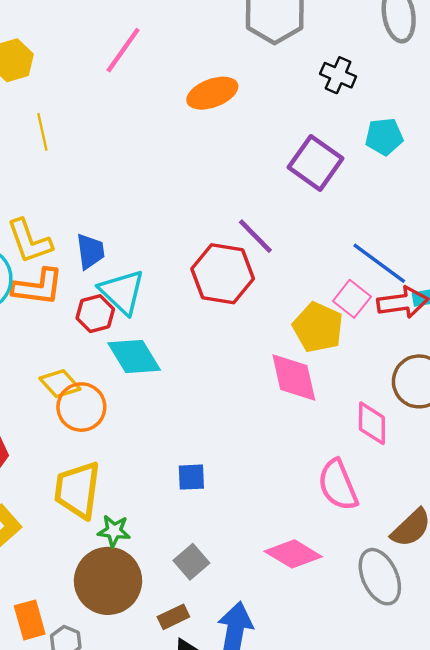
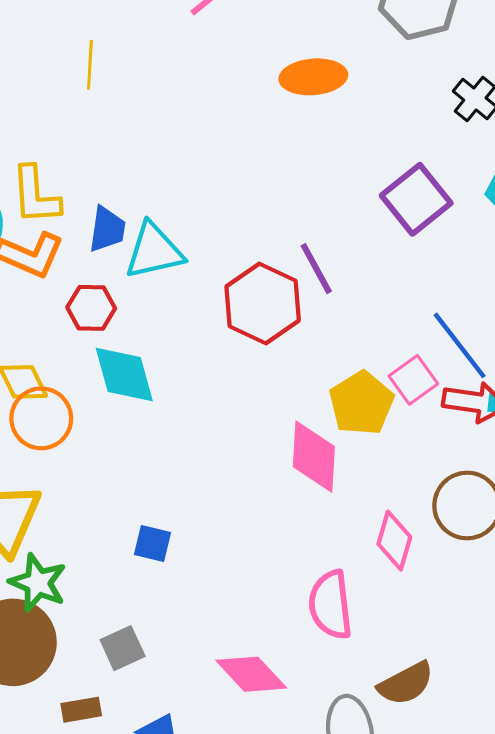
cyan triangle: (122, 292) -> (154, 251), moved, turned 48
green star: (114, 531) -> (38, 583), size x1.4

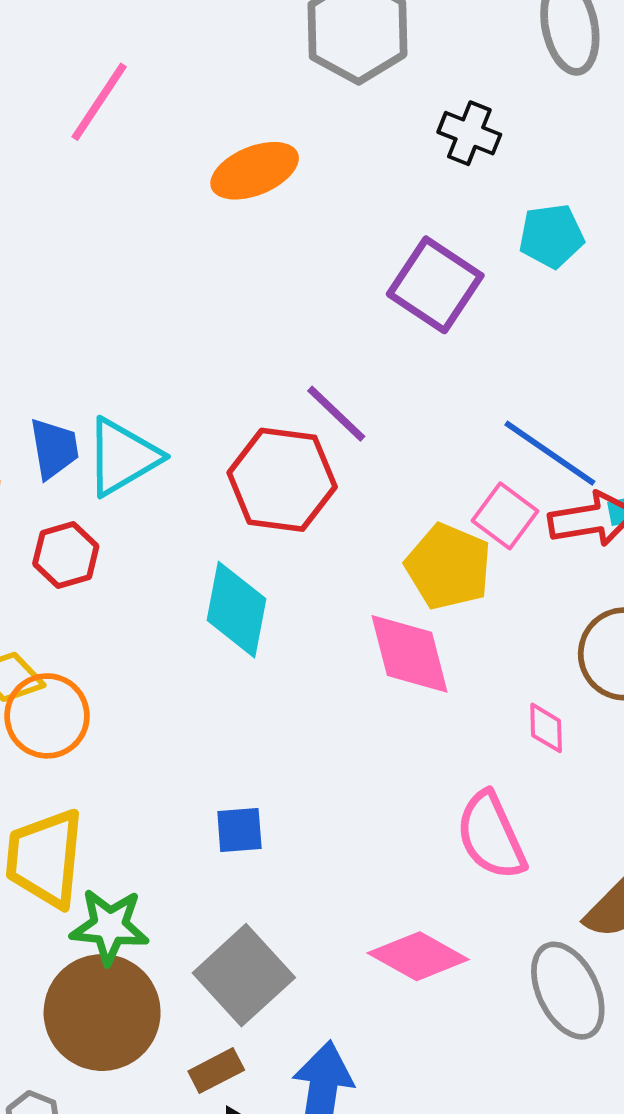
cyan diamond: (124, 375) -> (237, 610), moved, turned 44
pink diamond: (394, 541) -> (546, 728), size x0.7
gray square: (123, 648) -> (244, 975), size x1.6

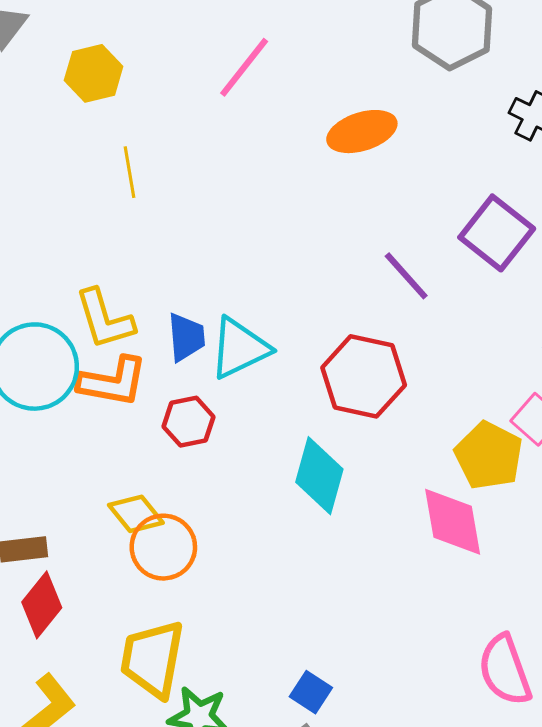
purple line: (336, 414) -> (406, 276), moved
blue square: (239, 830) -> (311, 692), moved, turned 33

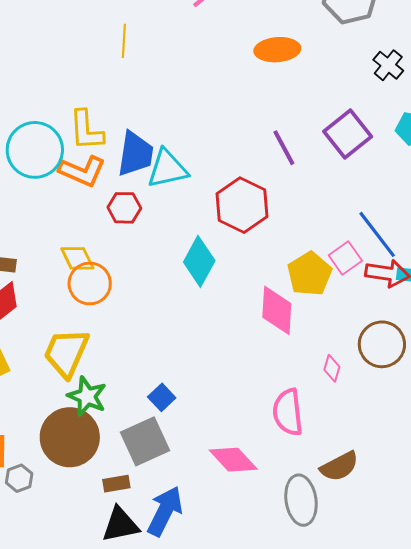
blue trapezoid: (186, 337) -> (135, 154), size x1.4

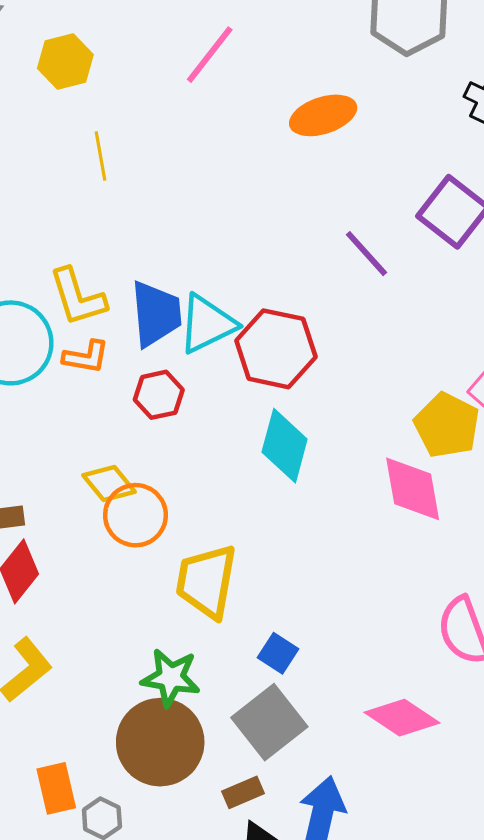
orange L-shape: (82, 171) -> (86, 357), size x0.7
red hexagon: (242, 205) -> (276, 349), moved
yellow trapezoid: (66, 353) -> (206, 581), moved

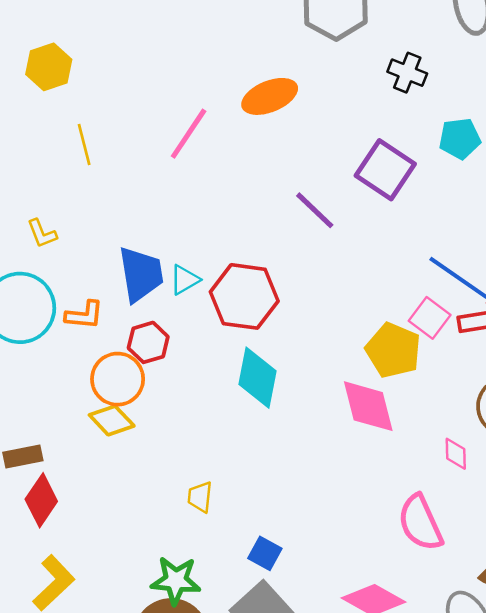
pink line: (210, 55) -> (189, 134), moved
yellow L-shape: (78, 297) -> (42, 234), moved, size x0.6
cyan triangle: (207, 324) -> (185, 280), size x0.6
orange circle: (135, 515) -> (118, 379), moved
yellow trapezoid: (206, 581) -> (200, 497), size x0.5

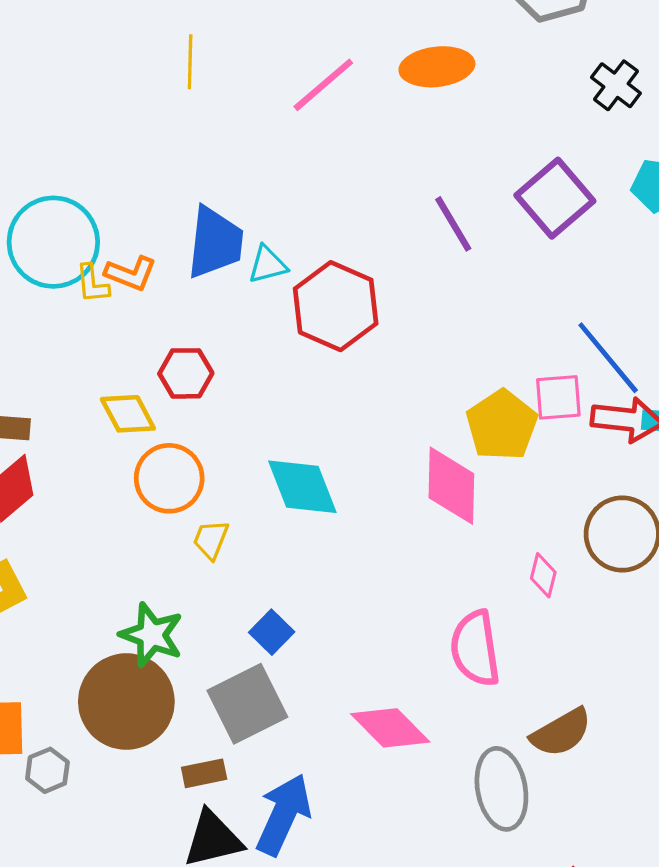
yellow L-shape: (42, 234) -> (92, 284), moved
pink square: (430, 318) -> (558, 397), turned 33
red hexagon: (148, 342) -> (186, 373), moved
cyan diamond: (258, 378) -> (302, 487), moved, turned -48
orange circle: (118, 379) -> (169, 478), moved

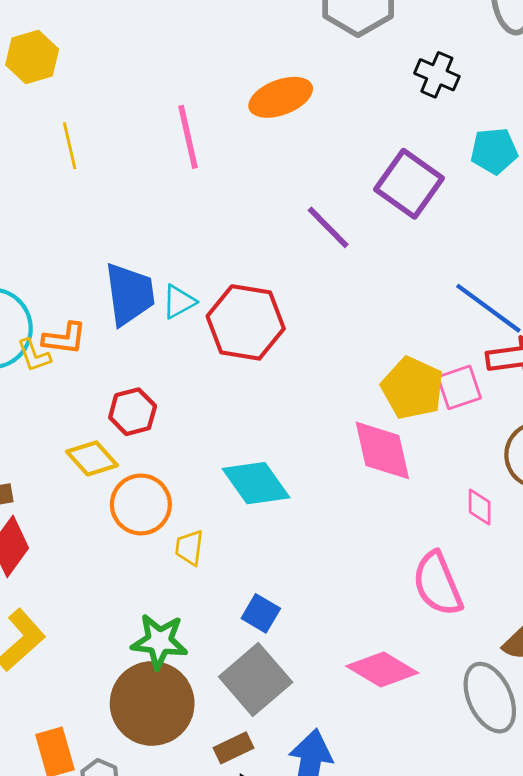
pink line: (323, 85) -> (188, 137), turned -48
pink square: (558, 397) -> (459, 387), moved

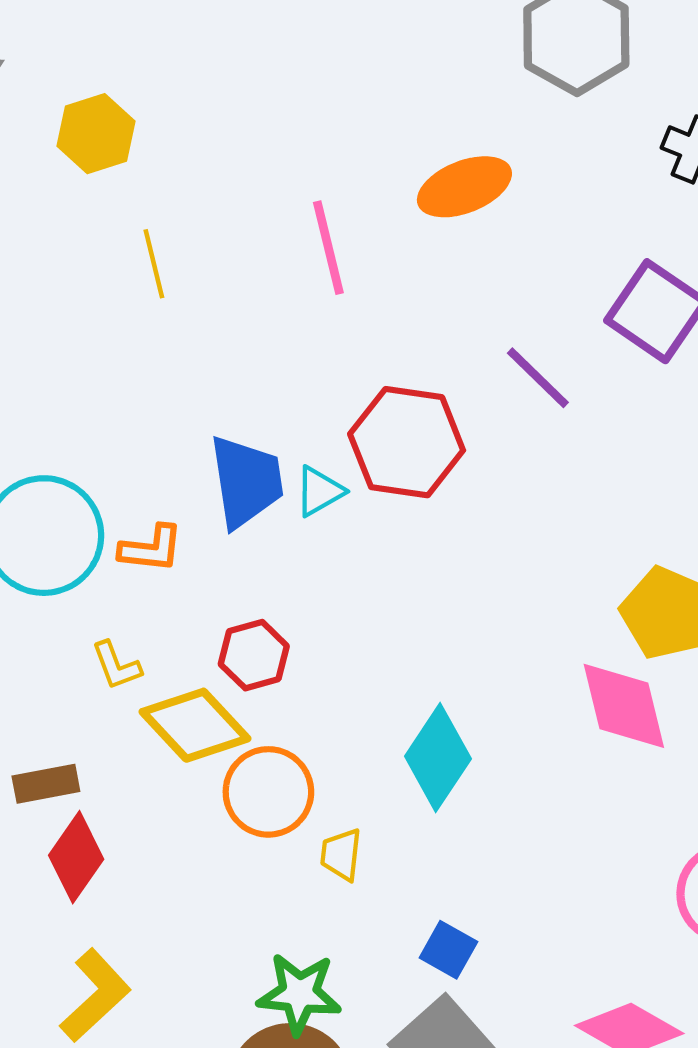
red hexagon: (246, 322) -> (407, 442), moved
yellow L-shape: (34, 355) -> (116, 666), moved
yellow diamond: (92, 458) -> (195, 725), size x1.4
cyan diamond: (256, 483) -> (438, 758), turned 70

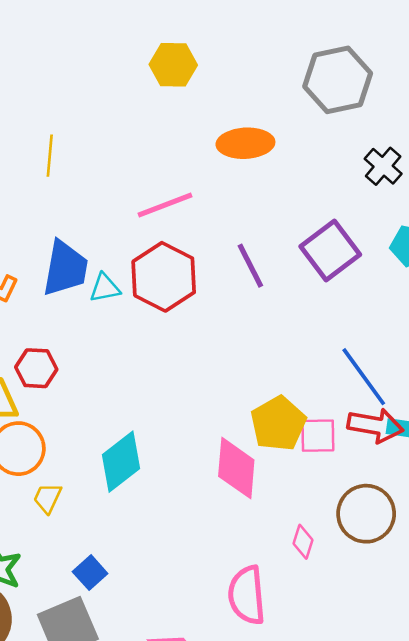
yellow hexagon: (96, 134) -> (173, 65), moved
pink line: (328, 248) -> (165, 205), moved, turned 64
yellow line: (154, 264) -> (50, 156), moved

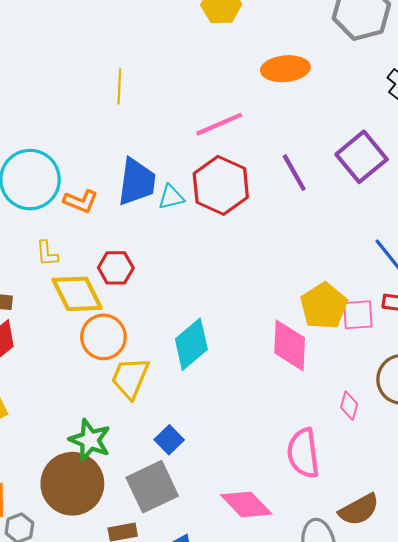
yellow trapezoid: (48, 498) -> (130, 378), size x1.6

